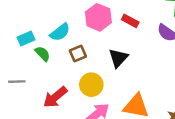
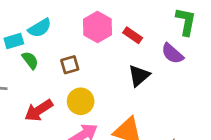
cyan semicircle: (60, 32) -> (40, 28), moved
black triangle: (118, 58) -> (139, 76), moved

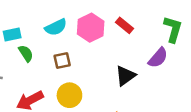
cyan semicircle: (40, 28) -> (56, 27), moved
red rectangle: (133, 35) -> (124, 25), moved
purple semicircle: (172, 54) -> (158, 58), turned -95

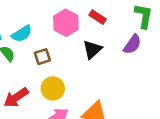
cyan semicircle: (56, 27) -> (22, 34), moved
black triangle: (125, 76) -> (92, 49), moved

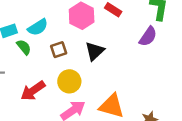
black triangle: (92, 49) -> (95, 51), moved

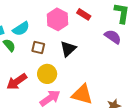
purple semicircle: (148, 36) -> (113, 37), turned -90
brown square: (59, 50) -> (38, 48), turned 32

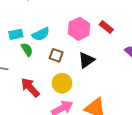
red arrow: (17, 82) -> (30, 87), turned 75

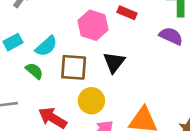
cyan rectangle: (16, 34) -> (13, 42), moved
brown square: (56, 55) -> (74, 67), size x1.5

